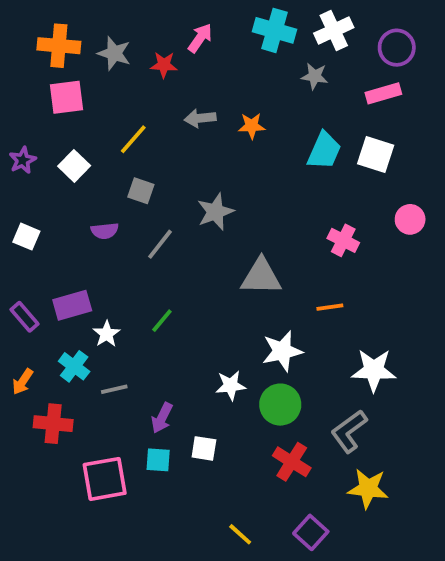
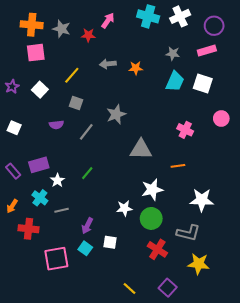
gray star: (315, 76) -> (173, 54), moved
gray L-shape: (349, 431) -> (188, 233), turned -130
cyan square: (158, 460) -> (85, 248), turned 32

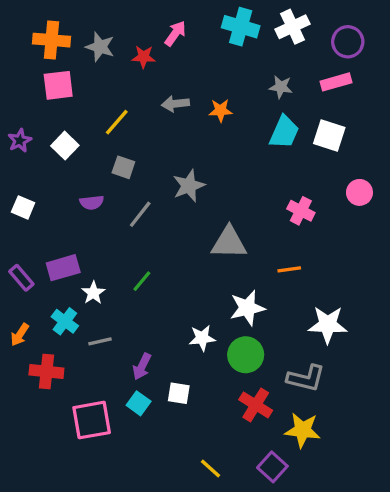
yellow star: (199, 264) -> (303, 430), moved

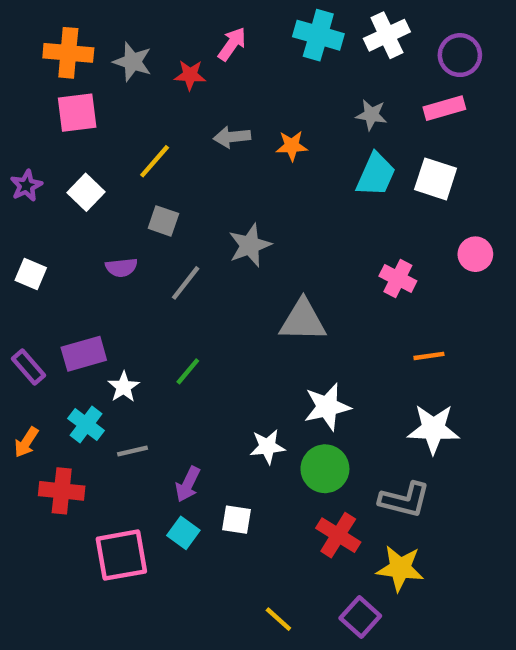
orange line: (289, 269) -> (429, 356), moved

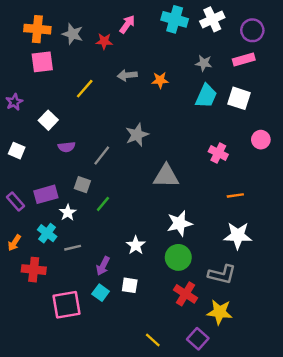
white square: (86, 192) -> (48, 120), moved
gray square: (163, 221) -> (82, 185), moved
white star: (267, 447) -> (136, 245), moved, turned -30

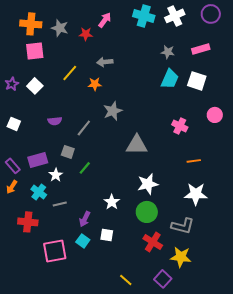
purple circle: (252, 30) -> (211, 14), moved
orange star: (160, 80) -> (95, 84), moved
white square: (48, 120) -> (35, 86), moved
orange arrow: (14, 243) -> (12, 187), moved

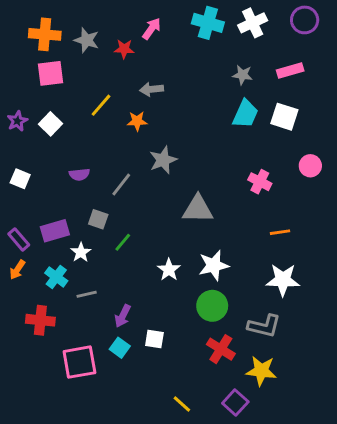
white star: (112, 202) -> (169, 270), moved

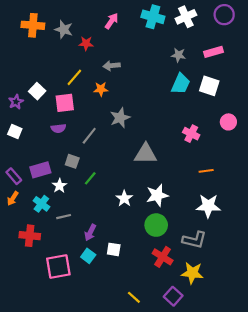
red star: (124, 49) -> (86, 43), moved
pink square: (51, 73) -> (65, 103), moved
purple star: (17, 121) -> (16, 102), moved

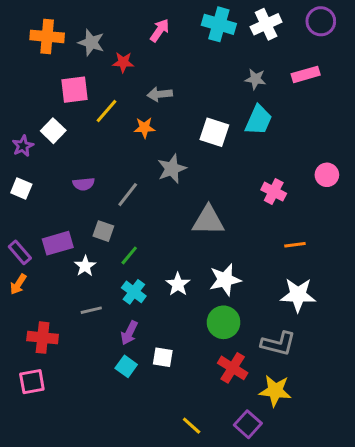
white square: (209, 86) -> (214, 132), moved
pink square: (65, 103) -> (75, 90), moved
cyan cross: (41, 204) -> (134, 292), moved
pink square: (58, 266) -> (32, 382), moved, size x0.7

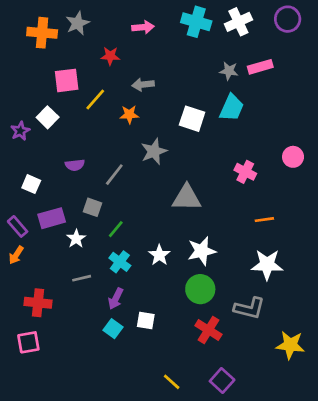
pink arrow: (160, 30) -> (143, 27), turned 50
gray star: (91, 43) -> (78, 23), moved, turned 30
pink rectangle: (306, 74) -> (260, 67), moved
white square: (21, 188) -> (31, 184), moved
yellow star: (275, 391) -> (290, 345), moved

